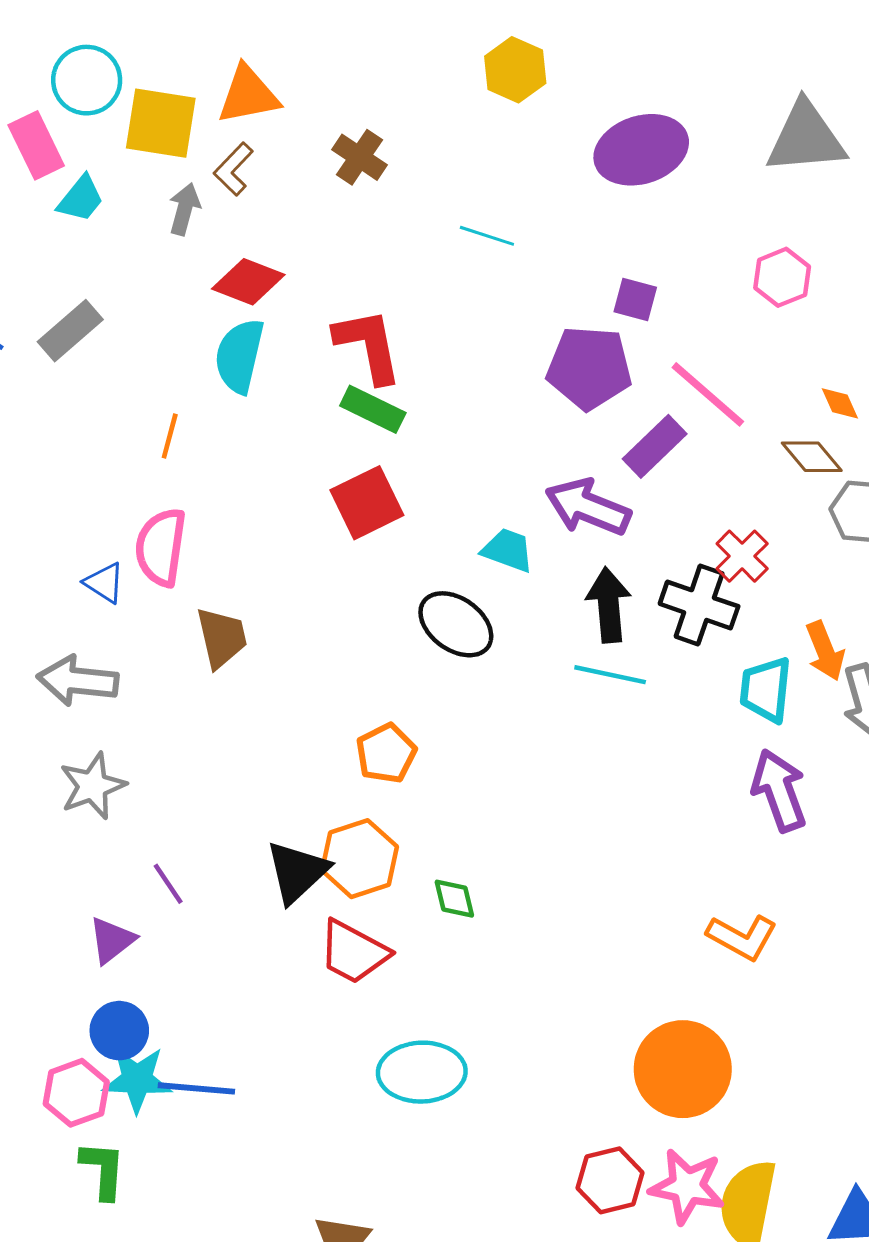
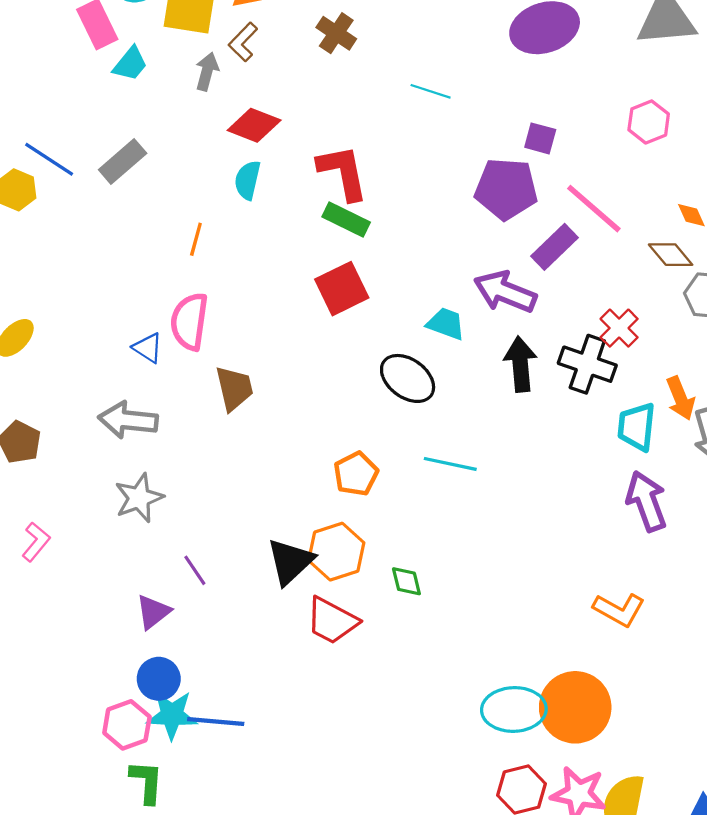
cyan semicircle: (239, 356) -> (247, 180), size x0.7
cyan line: (610, 675) -> (450, 464), moved
cyan ellipse: (422, 1072) -> (514, 709), moved

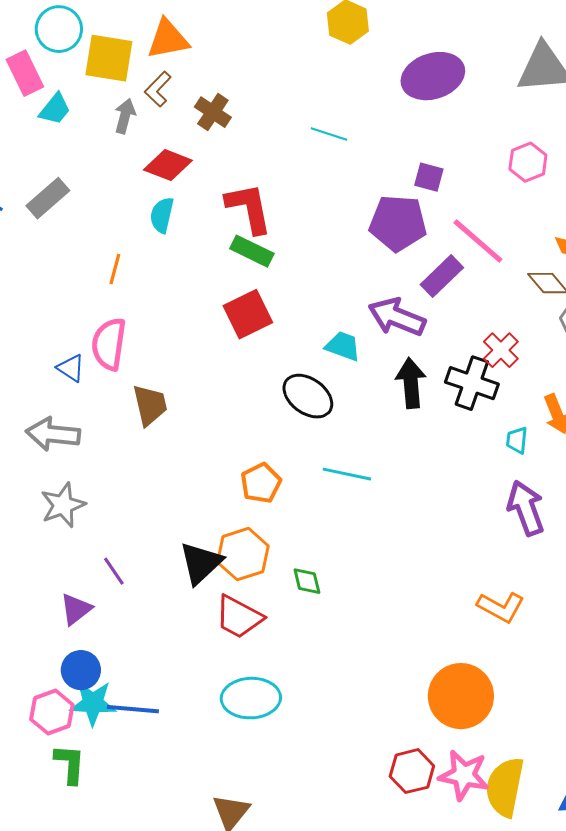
brown cross: (336, 33) -> (213, 112), moved
cyan trapezoid: (637, 427) -> (517, 440), size x0.6
cyan ellipse: (514, 709) -> (251, 698), moved

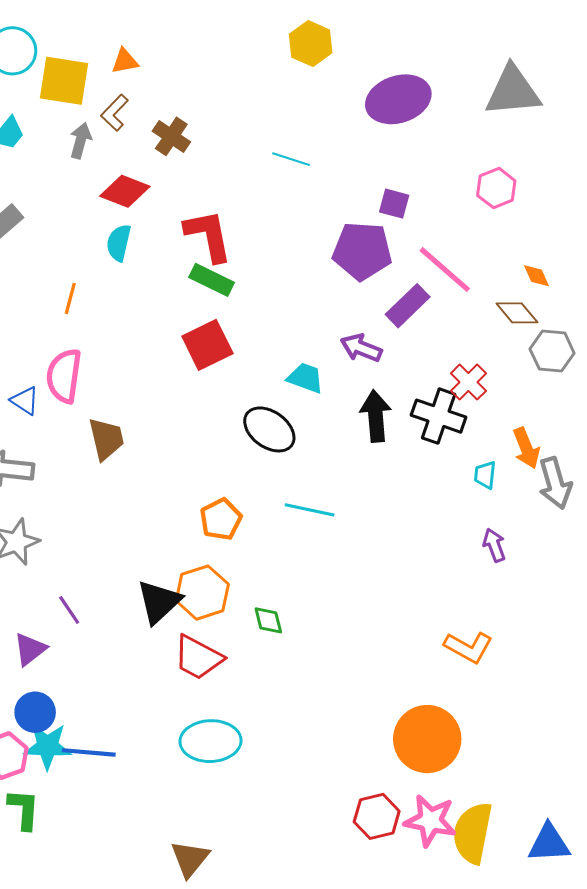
orange triangle: (168, 39) -> (125, 61), size x0.6
purple arrow: (397, 317) -> (361, 348), size x0.7
purple arrow: (526, 508) -> (494, 545), size x0.6

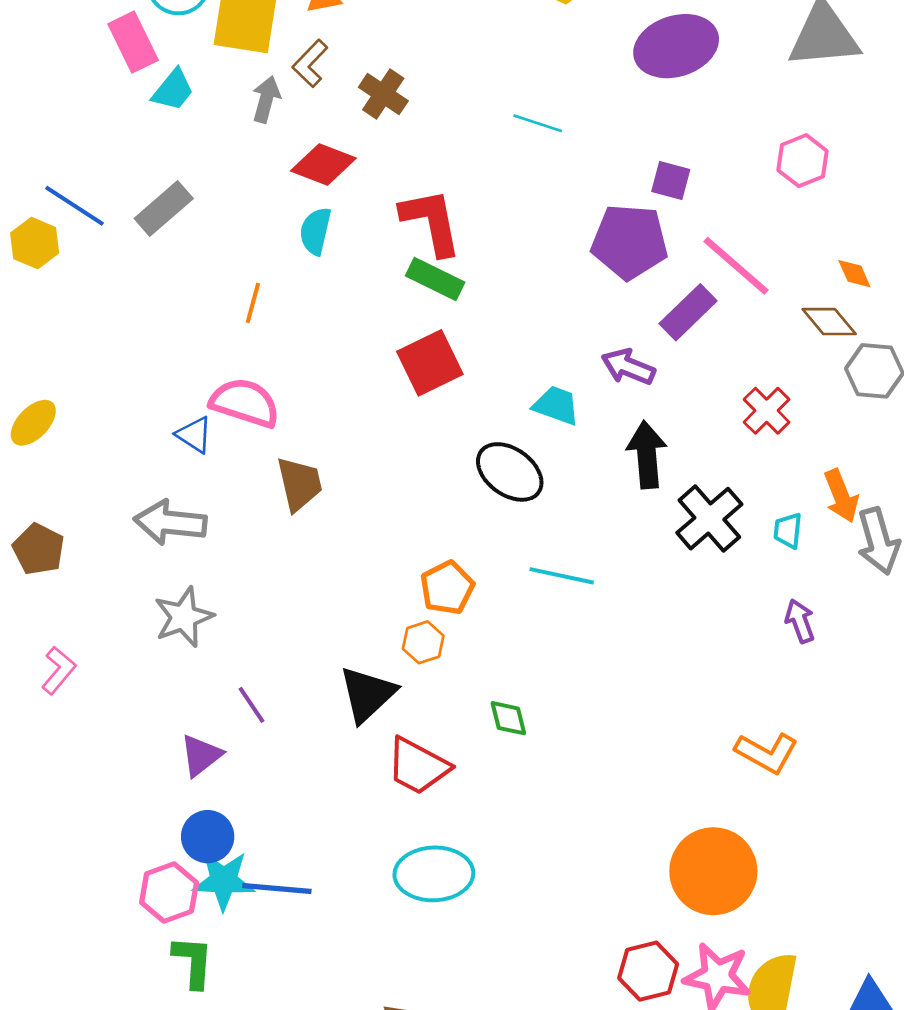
pink semicircle: (64, 376) -> (245, 403), turned 100
black cross: (439, 416) -> (709, 519), moved, turned 30
orange hexagon: (202, 593) -> (423, 642), moved, size x0.6

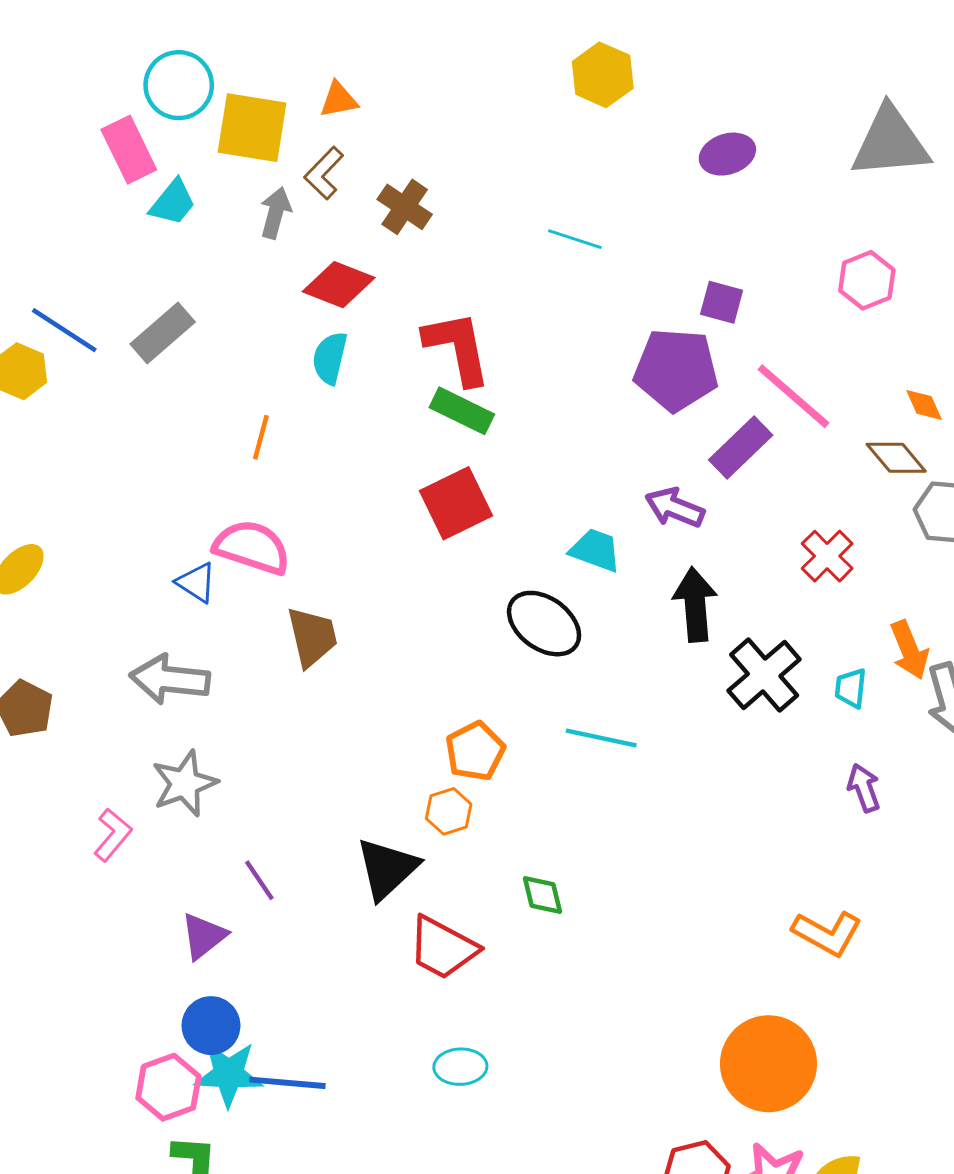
purple ellipse: (676, 46) -> (727, 154), size x0.6
pink L-shape: (59, 670) -> (113, 835), moved
cyan ellipse: (434, 874) -> (460, 1067), size x0.6

